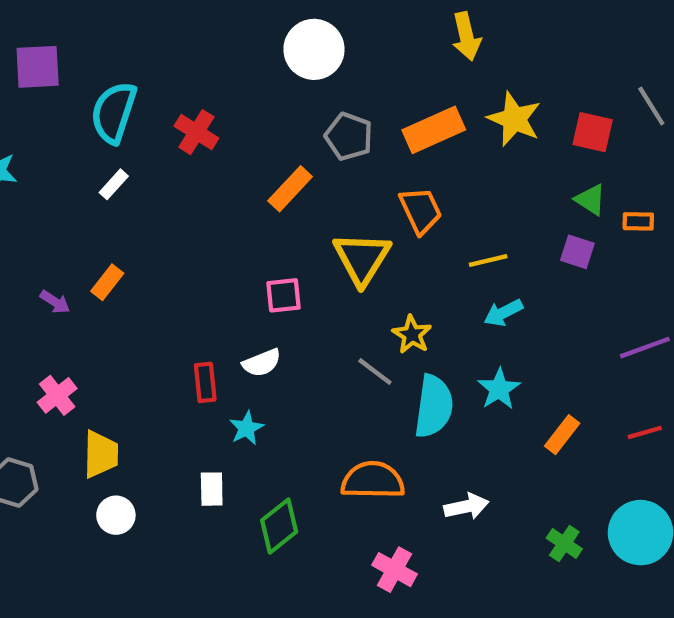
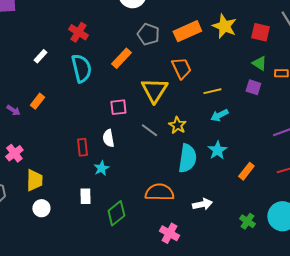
cyan semicircle: (114, 112) -> (81, 68), moved, turned 148
white semicircle: (262, 363) -> (108, 138), turned 102
gray line: (375, 372) -> (149, 130), moved

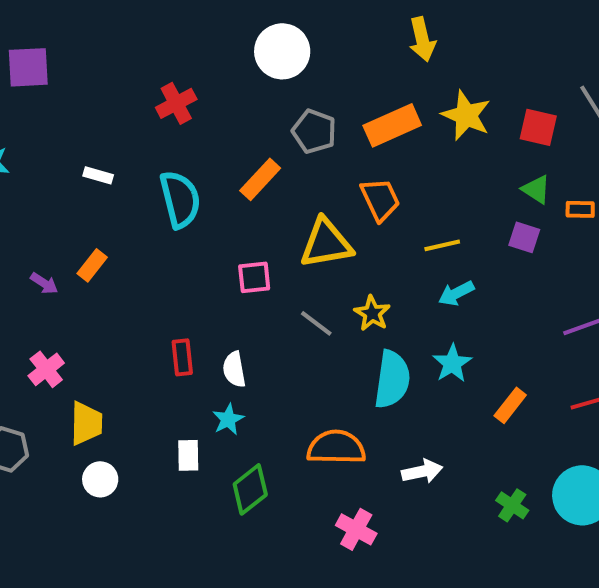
red cross: (78, 32) -> (176, 103), moved, turned 30
white rectangle: (40, 56) -> (98, 175), turned 64
yellow triangle: (154, 90) -> (326, 243), turned 48
white semicircle: (108, 138) -> (234, 369), moved
cyan star: (101, 168) -> (228, 419), moved

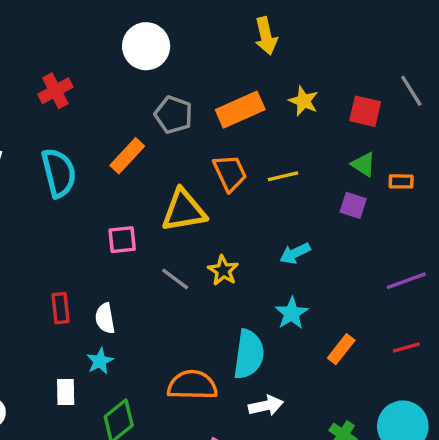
yellow star: (466, 115) -> (304, 101), size x0.7
yellow line: (442, 245) -> (283, 176), moved
cyan semicircle: (392, 379) -> (249, 354), moved

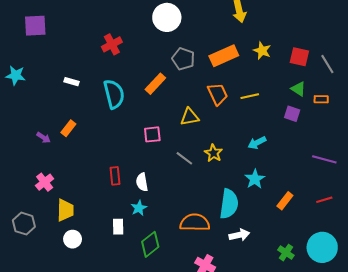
gray line: (411, 91) -> (327, 64), moved
yellow triangle: (184, 211) -> (190, 117), size x0.7
purple line: (406, 281) -> (324, 159), turned 35

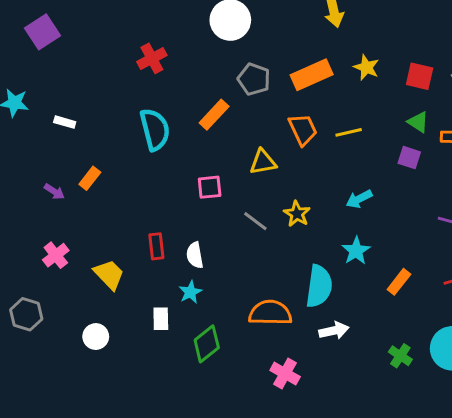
purple square: (35, 26) -> (42, 32), turned -30
white rectangle: (72, 82) -> (65, 122), moved
yellow trapezoid: (65, 210) -> (109, 274), moved, turned -45

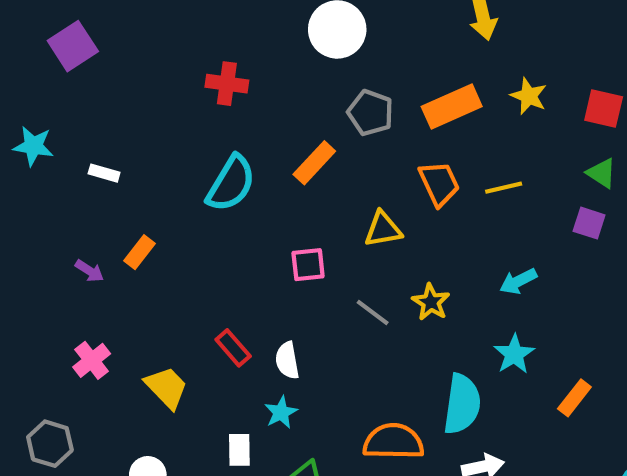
red cross: (152, 58) -> (227, 84), turned 36
cyan semicircle: (155, 129) -> (231, 183), turned 45
red rectangle: (156, 246) -> (233, 348), turned -35

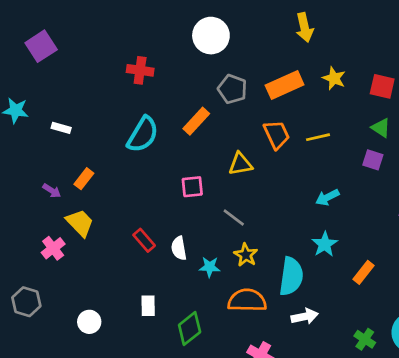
yellow star: (431, 302) -> (246, 255), moved
yellow trapezoid: (167, 387) -> (80, 223), moved
cyan star: (281, 412) -> (210, 267), moved, turned 30

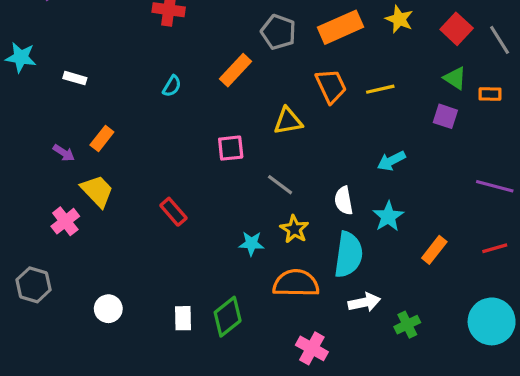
red square: (382, 86) -> (457, 29), turned 30
cyan semicircle: (143, 135) -> (172, 86), size x0.5
white semicircle: (179, 248) -> (344, 201), moved
white rectangle: (148, 306) -> (183, 318), moved
green cross: (365, 339) -> (407, 325), moved, turned 30

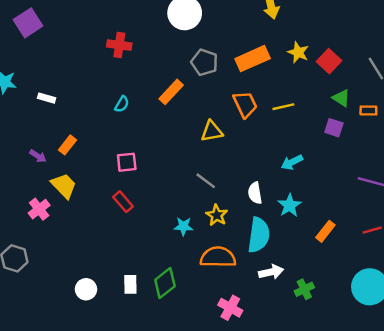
red square: (457, 29) -> (329, 61), moved
pink square: (231, 148) -> (127, 162), moved
white circle: (108, 309) -> (86, 289), moved

